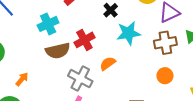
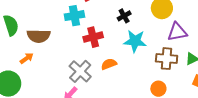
cyan cross: (48, 24) -> (74, 16), moved
brown semicircle: (58, 51) -> (39, 36), moved

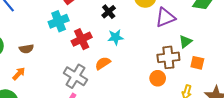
brown semicircle: (39, 36) -> (26, 49), size x0.6
cyan star: (135, 41) -> (115, 37), moved, size x0.7
brown cross: (167, 59) -> (168, 57), moved

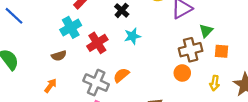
brown semicircle: (26, 49) -> (59, 56), moved
orange semicircle: (103, 63) -> (121, 75), moved
orange arrow: (19, 74) -> (51, 86), moved

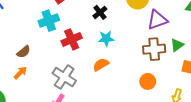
brown cross: (191, 50) -> (154, 49), moved
brown semicircle: (59, 56) -> (24, 52), moved, turned -32
orange semicircle: (121, 75) -> (101, 65), moved

